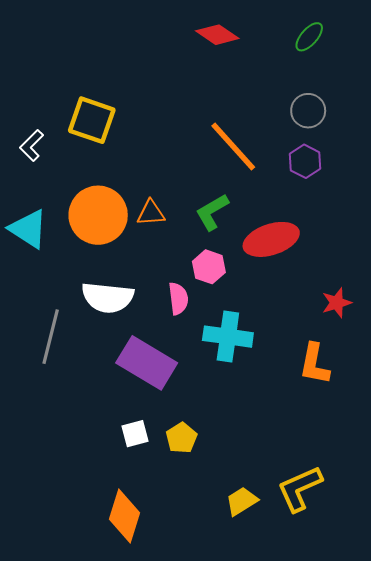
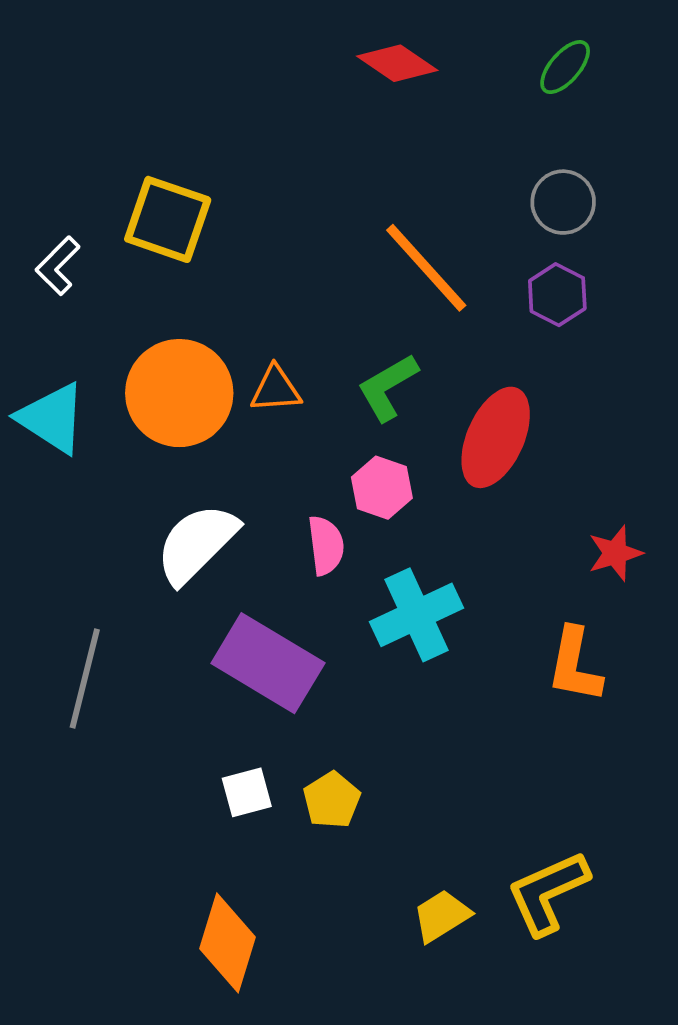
red ellipse: (271, 239) -> (496, 437), turned -48
white semicircle: (108, 297) -> (197, 544), turned 129
gray line: (51, 337) -> (85, 679), moved
cyan cross: (228, 337) -> (417, 615), turned -33

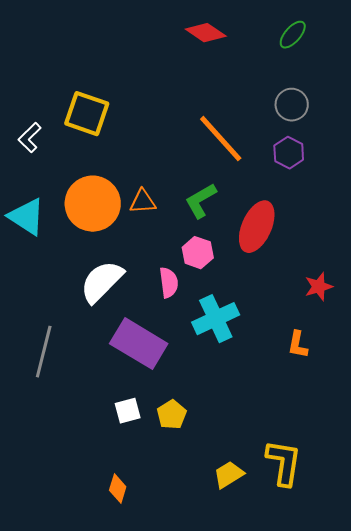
orange L-shape: (575, 665) -> (298, 345), size x0.7
yellow L-shape: (548, 893) -> (284, 463), turned 123
orange diamond: (227, 943) -> (118, 489), size x0.6

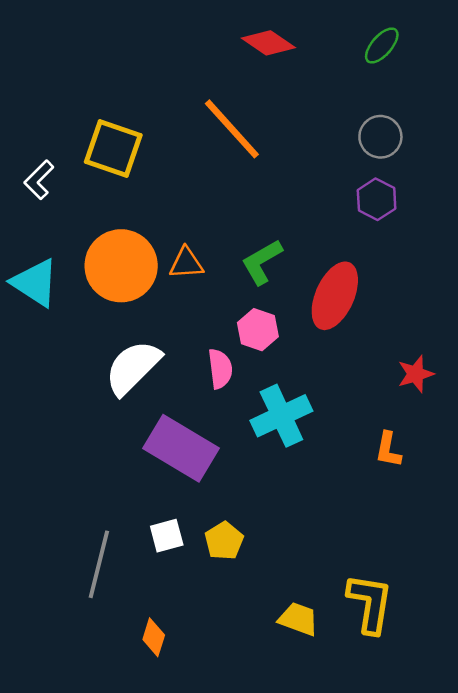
orange line: (221, 139) -> (232, 129), moved
gray line: (44, 352) -> (99, 564), moved
yellow trapezoid: (229, 475) -> (298, 619), turned 52

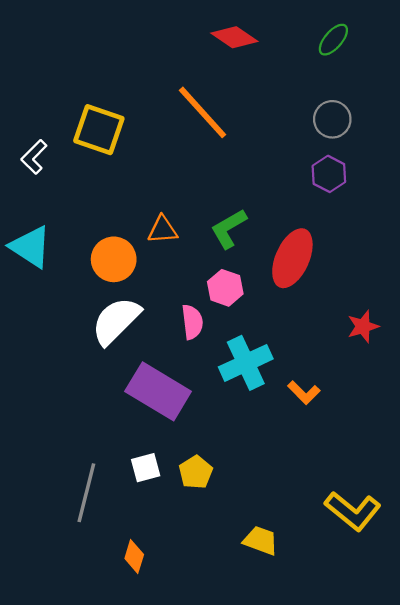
orange circle: (121, 266) -> (114, 259), moved, size x0.7
orange L-shape: (388, 450) -> (304, 393), moved, turned -56
yellow L-shape: (370, 603) -> (353, 511), moved, turned 120

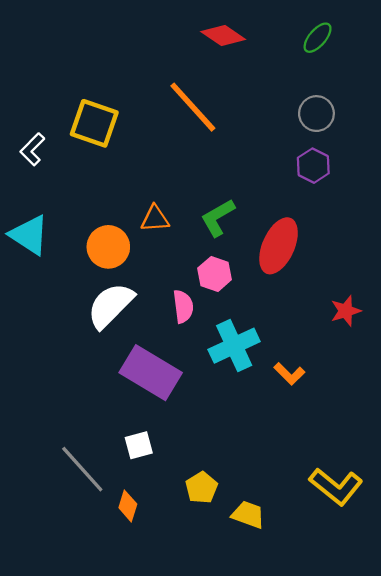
yellow pentagon: (196, 472) -> (202, 488), moved
gray line: (86, 493) -> (82, 469), turned -56
orange diamond: (134, 556) -> (128, 506), moved

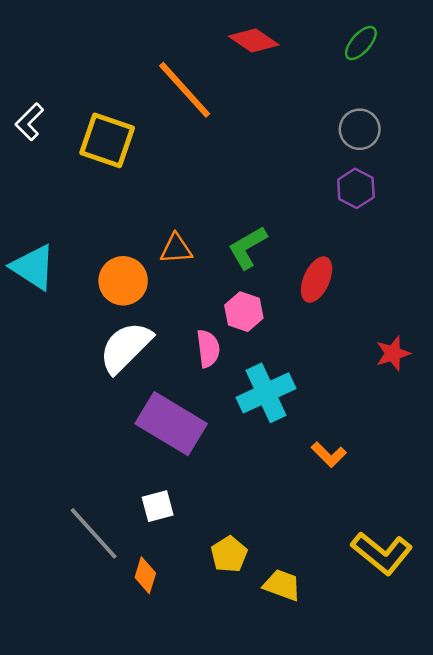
orange line: (193, 107) -> (185, 90), moved
white L-shape: (32, 149) -> (29, 122), moved
red ellipse: (279, 246) -> (317, 280), size x0.7
orange L-shape: (289, 374) -> (329, 454), moved

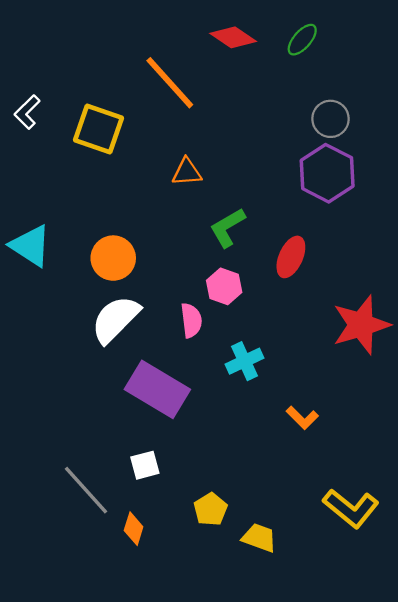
green ellipse: (361, 43) -> (302, 40), moved
purple hexagon: (356, 188) -> (327, 173), size x1.6
orange triangle: (176, 249) -> (187, 172), moved
red star: (393, 353) -> (361, 325), size x1.8
cyan cross: (266, 393) -> (244, 361), size x0.7

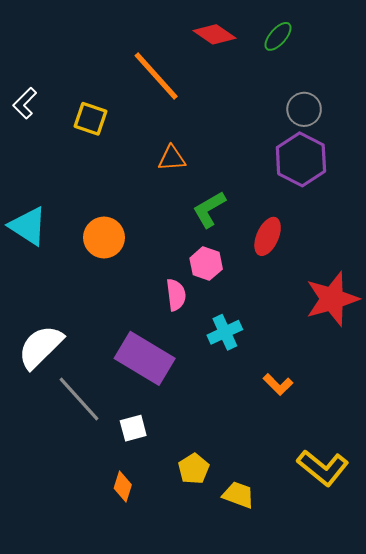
yellow square: (98, 129) -> (90, 119), size x0.7
white semicircle: (115, 319) -> (40, 347), moved
gray line: (86, 490) -> (79, 399), moved

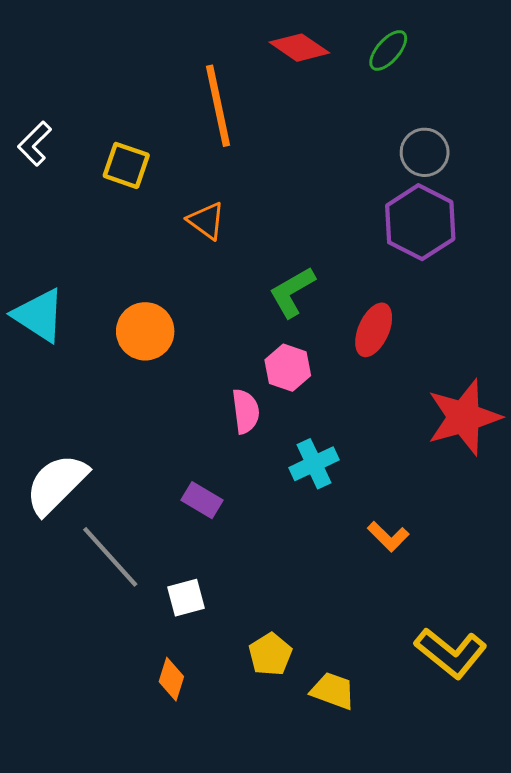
orange line: (156, 76) -> (218, 106), turned 30
orange triangle: (172, 158) -> (206, 221), moved, turned 40
purple rectangle: (145, 358) -> (202, 500), size x0.5

